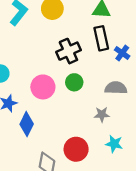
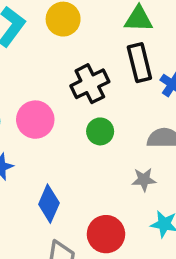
pink circle: (43, 87) -> (35, 120), moved
blue diamond: (27, 124) -> (49, 204), moved

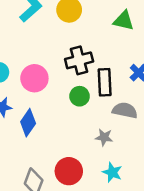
black rectangle: (139, 63) -> (105, 82), moved
blue diamond: (49, 204) -> (28, 123), moved

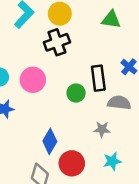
black cross: (79, 60) -> (57, 42), moved
blue diamond: (28, 123) -> (50, 141), moved
cyan star: (112, 172) -> (112, 161), turned -30

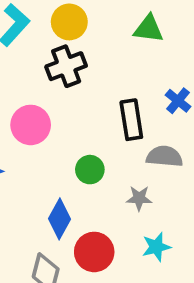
green circle: (76, 93) -> (90, 170), moved

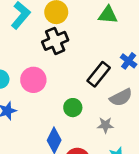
black rectangle: (131, 120) -> (99, 74), turned 50
gray semicircle: (164, 156) -> (121, 97), turned 150

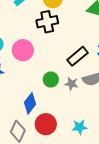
gray star: (105, 125) -> (71, 84), moved

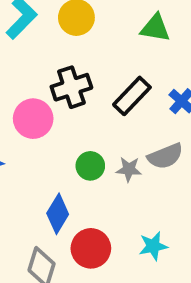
black cross: (47, 22) -> (71, 87), moved
black rectangle: (78, 56) -> (132, 96), moved

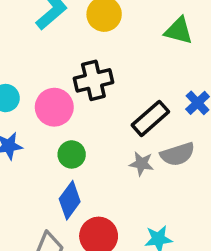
black rectangle: (132, 96) -> (150, 118), moved
green circle: (90, 166) -> (72, 154), moved

